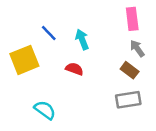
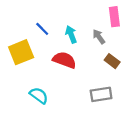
gray arrow: (137, 48) -> (99, 37), moved
red semicircle: (74, 69) -> (64, 60), size x1.5
gray rectangle: (128, 100) -> (101, 94), moved

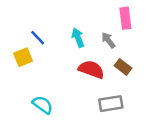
blue line: (42, 29) -> (38, 38), moved
yellow square: (21, 52) -> (23, 57), size x0.7
red semicircle: (64, 60) -> (91, 69), moved

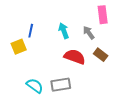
blue line: (38, 38) -> (31, 31), turned 56
gray rectangle: (111, 104) -> (61, 85), moved

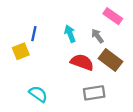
pink rectangle: (103, 15) -> (113, 16), turned -48
brown rectangle: (101, 55) -> (111, 60), size x1.5
gray rectangle: (61, 85) -> (94, 93), moved

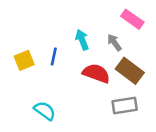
blue line: (34, 34) -> (54, 57), moved
gray rectangle: (94, 93) -> (125, 106), moved

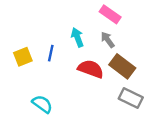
pink rectangle: (132, 19) -> (110, 14), moved
gray rectangle: (125, 106) -> (131, 98), moved, turned 35

